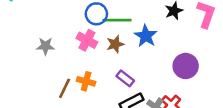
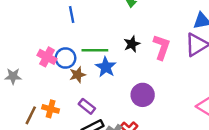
blue circle: (96, 14) -> (65, 58), moved
green line: (117, 20) -> (95, 50), moved
pink cross: (87, 40) -> (47, 57), moved

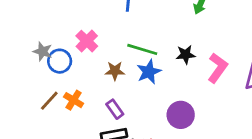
blue circle: (65, 58) -> (60, 61), moved

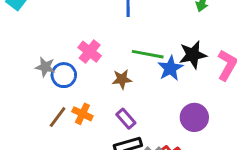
black star: (186, 55) -> (193, 55), size x1.4
blue star: (149, 72) -> (170, 68), moved

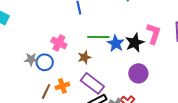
black star: (193, 55) -> (135, 43), moved
orange cross: (82, 114) -> (62, 86), turned -32
purple rectangle: (126, 119) -> (92, 83), size x1.6

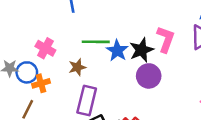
purple circle: (138, 73) -> (149, 76), moved
purple rectangle: (92, 83) -> (87, 100), turned 65
orange cross: (62, 86) -> (41, 83), moved

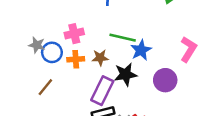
pink cross: (45, 48) -> (74, 34), turned 36
black star: (141, 50) -> (126, 74), moved
orange cross: (41, 83) -> (76, 59), moved

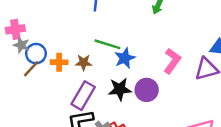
pink cross: (74, 34) -> (15, 29), moved
black star: (126, 74) -> (120, 89), moved
brown line: (45, 87) -> (31, 69), moved

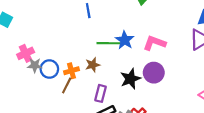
blue star: (125, 58) -> (125, 40), moved
pink L-shape: (172, 61) -> (154, 43), moved, turned -90
brown line: (31, 69) -> (67, 85), moved
purple rectangle: (83, 96) -> (100, 93), size x0.7

